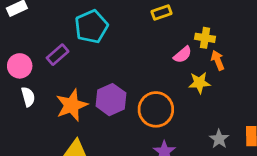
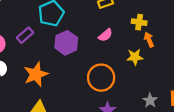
pink semicircle: (183, 55) -> (105, 35), moved
purple hexagon: (111, 100) -> (66, 43), moved

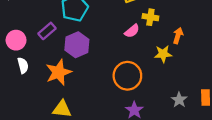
yellow cross: (139, 22) -> (150, 17), moved
orange arrow: (149, 40) -> (178, 36), turned 40
purple hexagon: (66, 43) -> (77, 45), moved

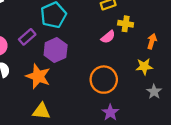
yellow star: (163, 54) -> (144, 66), moved
orange star: (59, 72) -> (38, 76), turned -30
gray star: (179, 100) -> (154, 92), moved

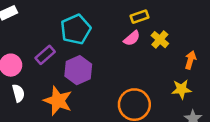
yellow cross: (126, 24) -> (160, 40), turned 32
pink semicircle: (108, 37) -> (132, 38), moved

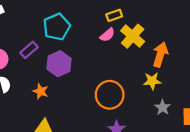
yellow cross: (160, 40) -> (133, 36), size x1.5
orange arrow: (190, 60) -> (160, 54), size x1.5
orange star: (58, 101) -> (41, 91), size x0.6

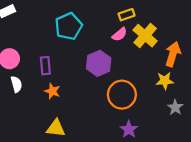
purple rectangle: (29, 50) -> (45, 66), moved, turned -54
purple hexagon: (59, 64) -> (99, 63), moved

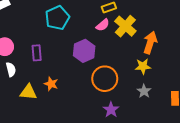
orange star: (52, 91) -> (51, 84), moved
gray star: (175, 107) -> (144, 91), moved
yellow triangle: (56, 128) -> (28, 92), moved

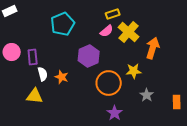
purple rectangle: (37, 53) -> (33, 57), moved
yellow star: (143, 66) -> (134, 71), moved
white semicircle: (11, 69) -> (43, 74), moved
orange star: (51, 84) -> (62, 77), moved

